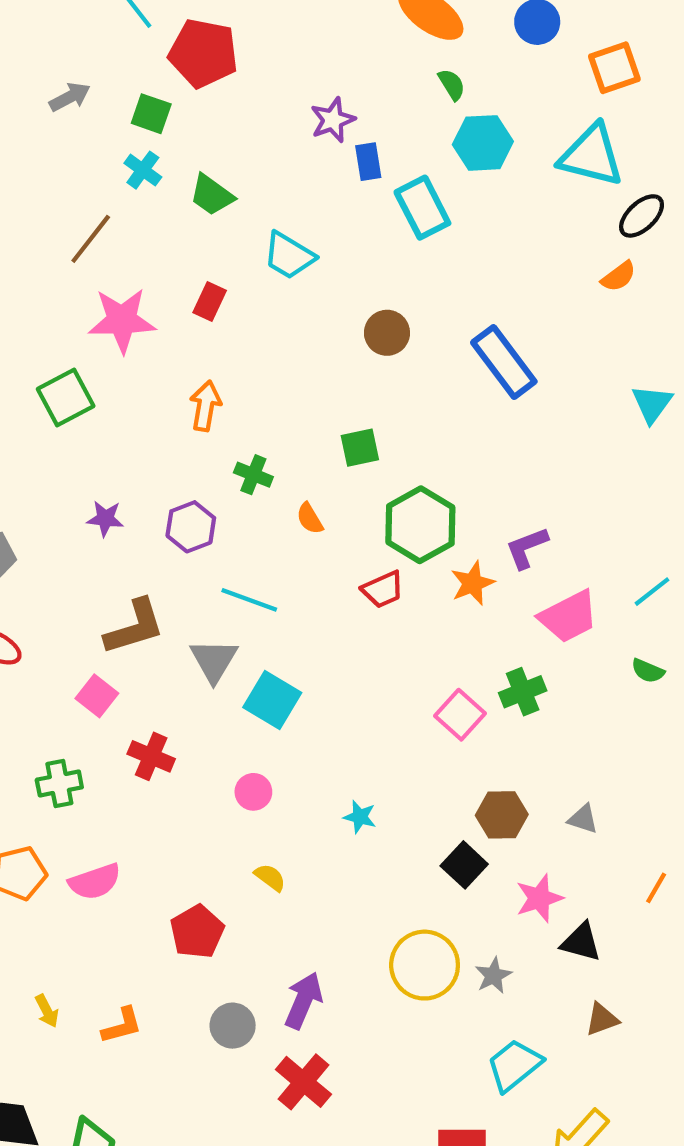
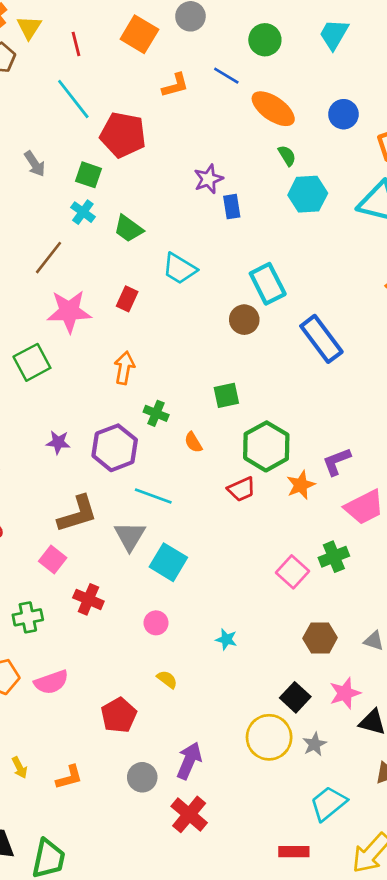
gray arrow: (70, 97) -> (35, 164), turned 84
cyan rectangle: (422, 208) -> (268, 284), moved
purple hexagon: (191, 527) -> (115, 448), size x1.4
black square: (464, 865) -> (295, 697), moved

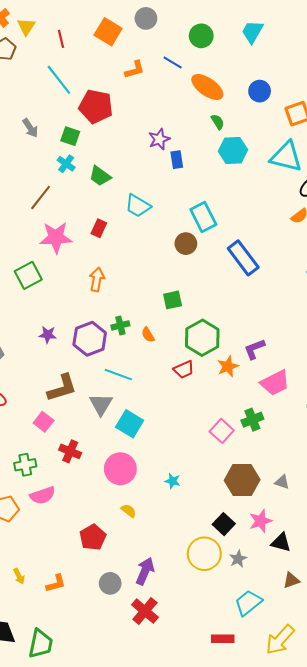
green cross: (156, 413) -> (120, 325), moved, turned -36
pink circle: (156, 623) -> (120, 469), size x1.8
brown hexagon: (320, 638) -> (242, 480), size x1.4
pink semicircle: (51, 682) -> (43, 495), moved

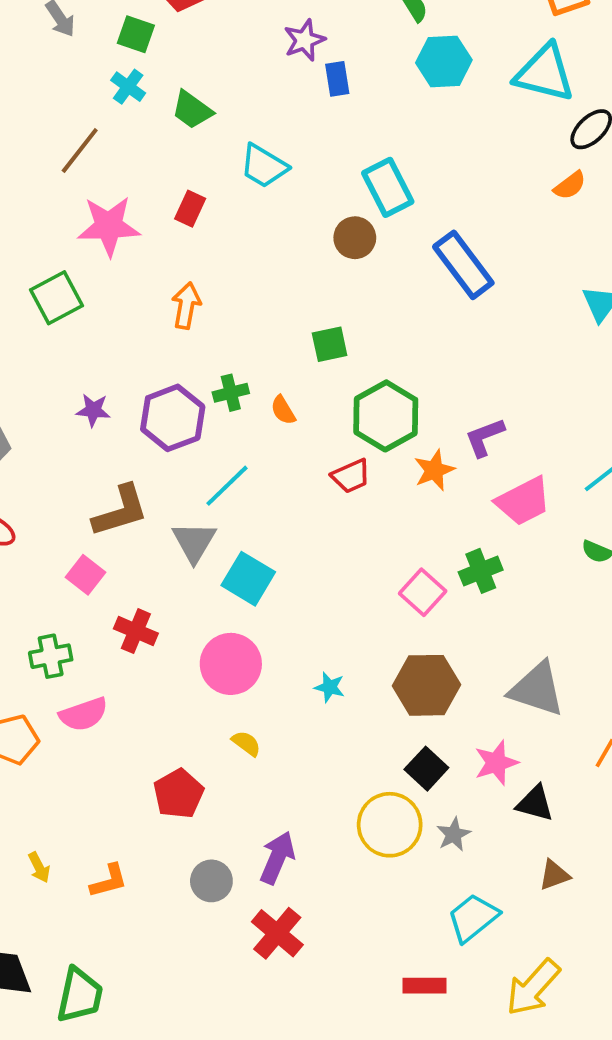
cyan line: (118, 375) -> (227, 486), turned -64
brown hexagon: (242, 480) -> (426, 685), moved
gray triangle: (282, 482) -> (537, 689), size x2.0

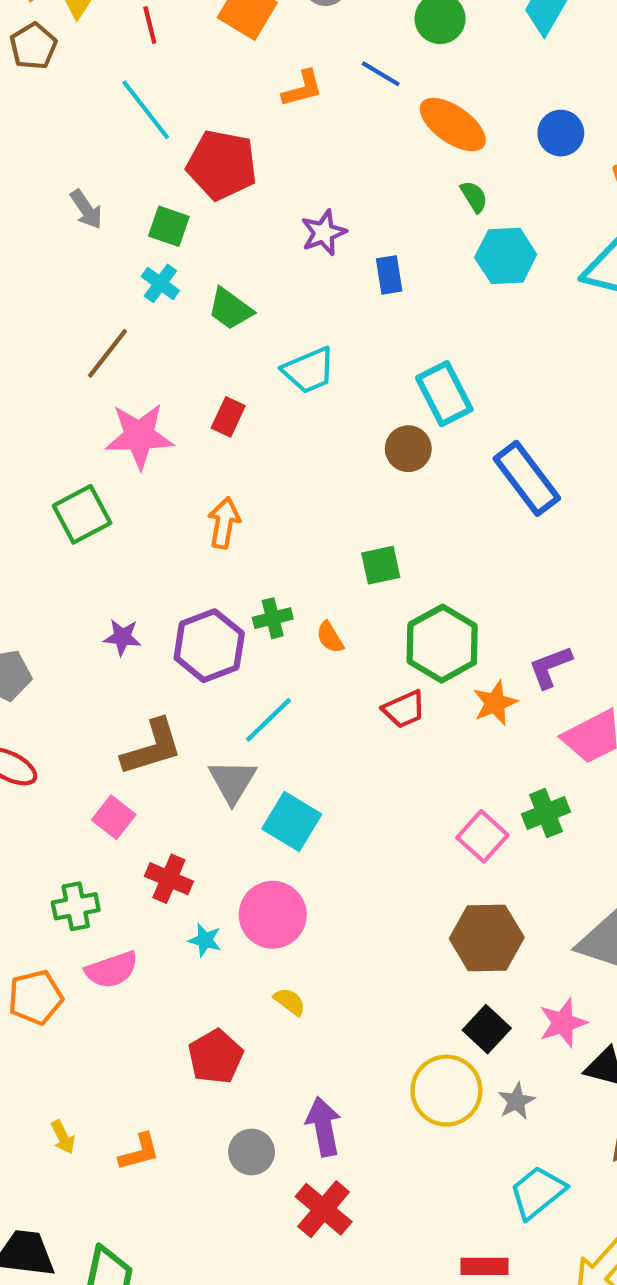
purple star: (304, 40) -> (324, 233), moved
cyan trapezoid: (264, 166) -> (309, 370), turned -54
cyan star: (330, 687) -> (205, 940), moved
purple arrow: (277, 858) -> (324, 1127), turned -34

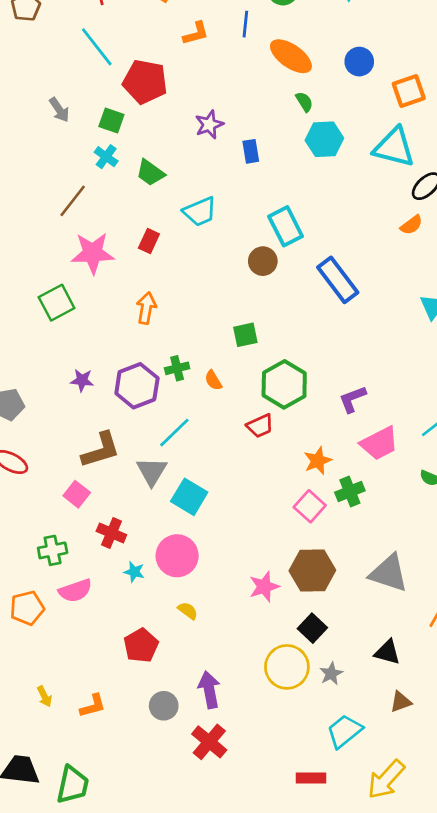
blue line: (381, 74) -> (245, 24), turned 65
orange star: (495, 703) -> (318, 461), moved
pink star: (563, 1023) -> (264, 587), moved

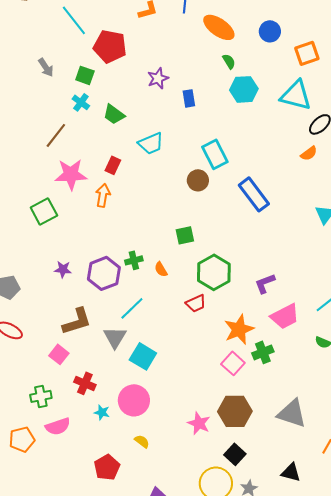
orange arrow: (146, 308) -> (103, 195), moved
orange star: (318, 461) -> (239, 329), size x1.4
pink star: (264, 587) -> (199, 423), turned -30

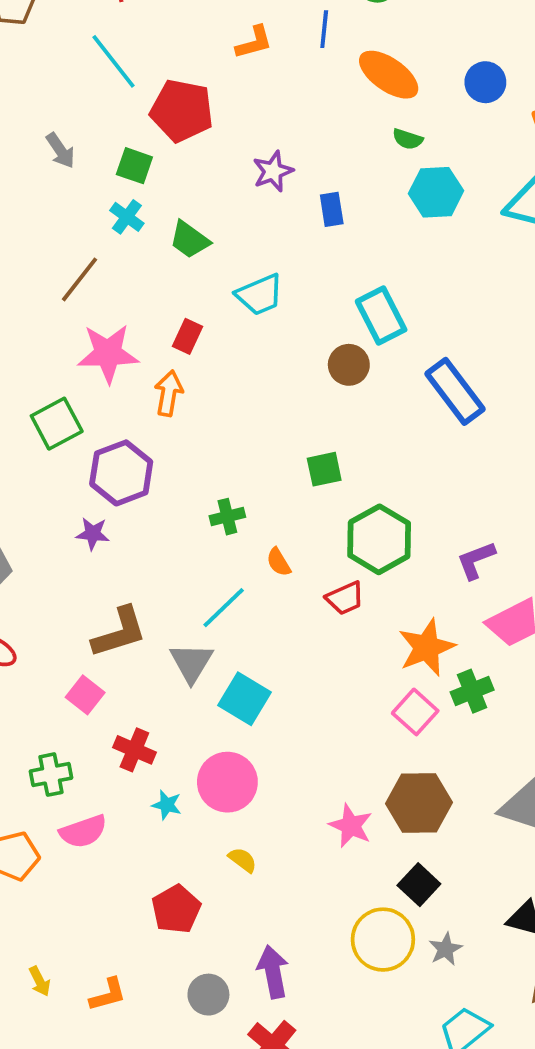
green semicircle: (229, 61) -> (408, 139), turned 140
orange semicircle: (161, 269) -> (279, 562), moved
purple hexagon: (104, 273) -> (121, 473), moved

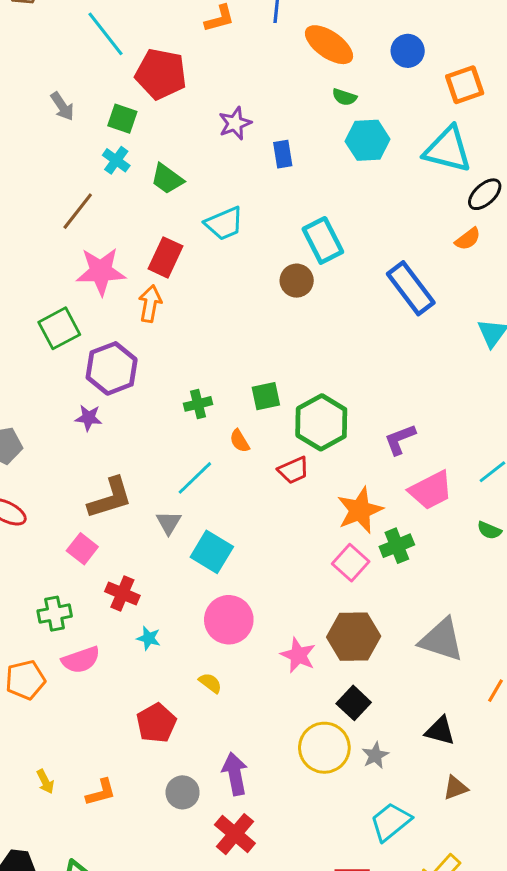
red rectangle: (188, 336) -> (166, 257), size x1.4
blue rectangle: (455, 391) -> (411, 288), moved
green square: (324, 469) -> (266, 396), moved
gray triangle: (191, 663) -> (169, 523), size x0.7
pink circle: (227, 782) -> (229, 620), moved

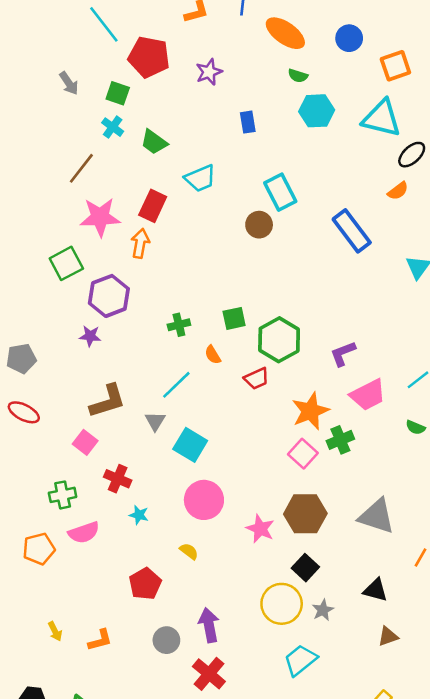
purple star: (235, 123) -> (209, 72), moved
cyan trapezoid: (391, 822) -> (300, 660), moved

